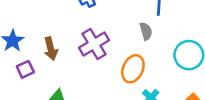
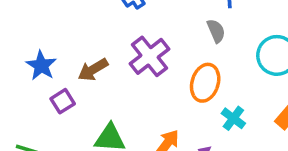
brown arrow: (51, 49) -> (93, 70), turned 80

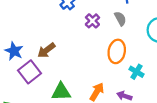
purple cross: (149, 56) -> (92, 21), moved, size x0.6
purple square: (63, 101) -> (30, 72), size x1.5

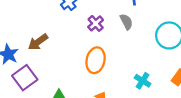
brown arrow: (46, 50) -> (38, 42), moved
orange ellipse: (117, 51) -> (96, 60), moved

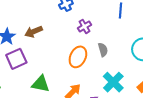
gray semicircle: (126, 22) -> (103, 50), moved
cyan cross: (143, 81) -> (113, 82), size x1.5

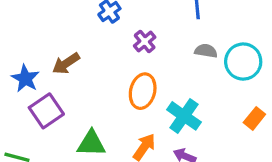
gray semicircle: (103, 50) -> (206, 51), moved, turned -56
cyan cross: (113, 82) -> (184, 116), moved

